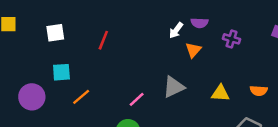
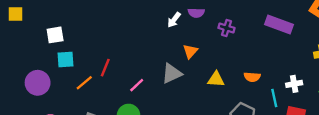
white square: (55, 33) -> (55, 35), moved
red line: (103, 40) -> (105, 68), moved
orange triangle: (193, 50) -> (190, 51), moved

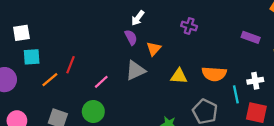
purple semicircle: (196, 13) -> (131, 37), moved, turned -119
purple rectangle: (279, 24) -> (251, 37), moved, size x0.7
orange semicircle: (252, 77) -> (214, 74), size x1.5

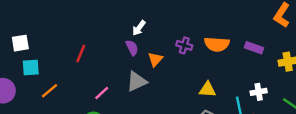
purple cross: (189, 26) -> (184, 45), moved
red line: (70, 65) -> (81, 54), moved
orange semicircle: (214, 74) -> (217, 44), moved
yellow triangle: (179, 76) -> (207, 90), moved

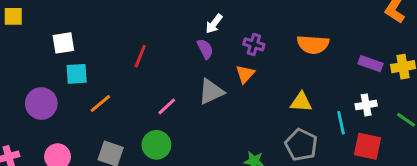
purple cross: (184, 45) -> (254, 44), moved
purple rectangle: (254, 48) -> (371, 64), moved
orange triangle: (155, 59) -> (245, 74), moved

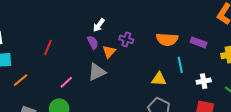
purple rectangle: (371, 64) -> (199, 42), moved
orange triangle: (245, 74) -> (109, 52), moved
cyan line: (341, 123) -> (180, 65), moved

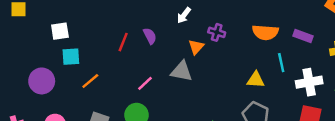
purple semicircle: (93, 42) -> (150, 36), moved
gray triangle: (97, 72) -> (181, 71), turned 36
white cross: (204, 81) -> (309, 82), size x1.5

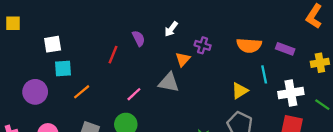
purple semicircle: (150, 36) -> (139, 38), moved
yellow triangle: (256, 80) -> (240, 91), turned -36

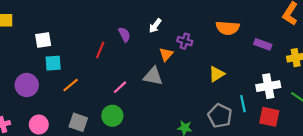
orange semicircle: (249, 45) -> (228, 28), moved
cyan line: (264, 74) -> (243, 104), moved
yellow triangle: (240, 91) -> (217, 74), moved

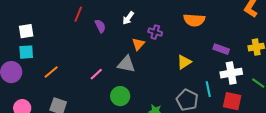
purple rectangle: (263, 44) -> (221, 49), moved
red line: (100, 50) -> (78, 14), moved
cyan square: (53, 63) -> (26, 52), moved
green circle: (112, 116) -> (120, 96), moved

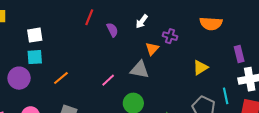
purple rectangle: (221, 49) -> (239, 54), turned 56

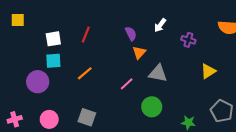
red line: (89, 17) -> (86, 35), moved
orange triangle: (152, 49) -> (139, 52), moved
yellow triangle: (200, 68) -> (208, 71), moved
orange line: (61, 78) -> (85, 73), moved

